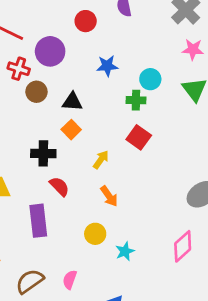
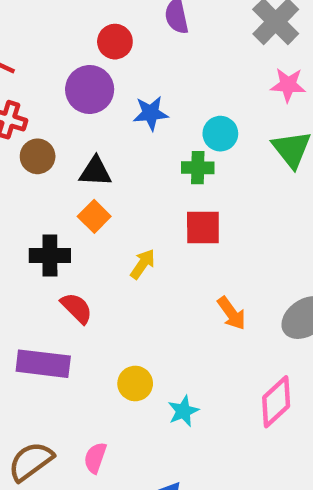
purple circle: (50, 51) -> (90, 89), moved
red square: (139, 137) -> (203, 227), turned -35
orange arrow: (109, 196) -> (232, 313), moved
purple rectangle: (38, 221) -> (43, 364), turned -76

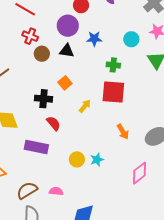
cyan circle: (220, 134) -> (131, 39), moved
black triangle: (95, 172) -> (67, 51), moved
red square: (203, 227) -> (113, 92), size x1.4
cyan star: (183, 411) -> (97, 160), moved
pink semicircle: (95, 458) -> (56, 191), turned 72

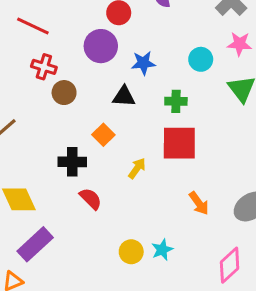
black triangle: (67, 51) -> (124, 96), moved
purple rectangle: (36, 147) -> (35, 244), moved, turned -50

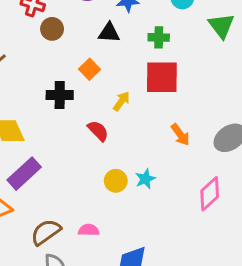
red semicircle: (91, 199) -> (98, 131), moved

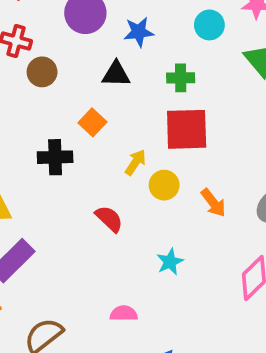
red semicircle: (98, 131) -> (109, 219), moved
yellow circle: (116, 181) -> (164, 185), moved
pink semicircle: (89, 230) -> (124, 313), moved

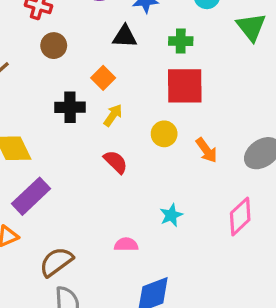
brown circle: (42, 72) -> (54, 46), moved
yellow arrow: (135, 162) -> (113, 115), moved
cyan star: (170, 262) -> (171, 215), moved

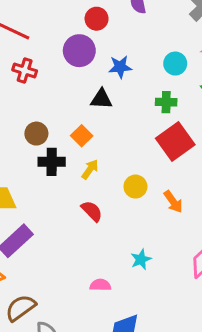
green cross: (181, 41) -> (166, 102), moved
brown circle: (54, 46) -> (36, 134), moved
red square: (185, 86) -> (175, 141), moved, turned -36
brown semicircle: (56, 262) -> (21, 308), moved

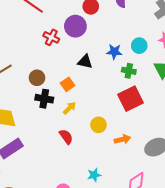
blue star: (120, 67) -> (114, 52), moved
red cross: (25, 70) -> (51, 37), moved
orange arrow: (173, 202) -> (122, 139), turned -77

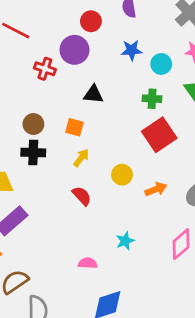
blue star: (114, 52) -> (132, 50), moved
orange square: (68, 84) -> (74, 127), turned -32
black cross: (44, 99) -> (33, 153), moved

